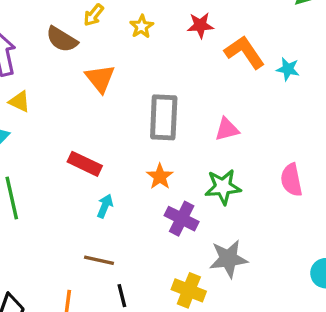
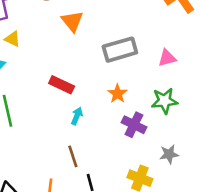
gray rectangle: (164, 117) -> (120, 50), turned 72
gray star: (228, 259) -> (169, 154), size x0.7
brown line: (99, 260) -> (73, 156), turned 60

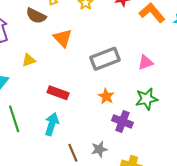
yellow triangle: (13, 39) -> (29, 60), moved, turned -40
cyan arrow: (77, 116) -> (52, 124), moved, size x1.5
gray star: (169, 154) -> (99, 149), moved

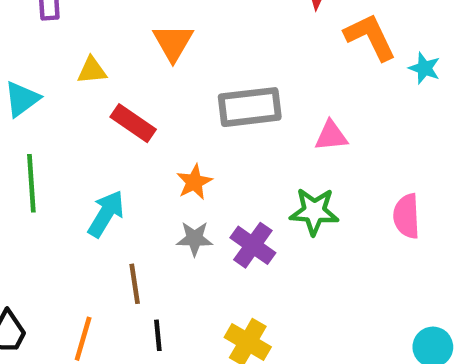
red rectangle: (58, 93) -> (133, 123), moved
orange star: (106, 96) -> (194, 182), moved
gray star: (99, 149) -> (195, 239), moved

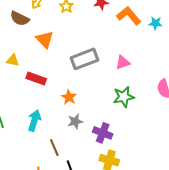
yellow triangle: (92, 70) -> (13, 60), turned 32
purple cross: (253, 245) -> (103, 133), moved

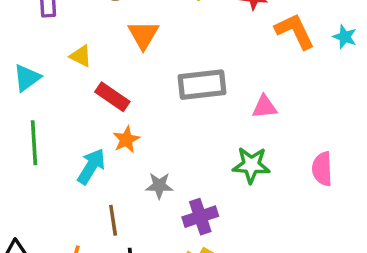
cyan star: (155, 23) -> (345, 37), moved
orange star: (69, 97) -> (126, 140), moved
purple cross: (103, 133) -> (200, 217), turned 36

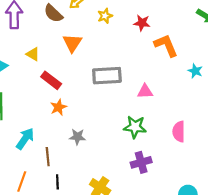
cyan star: (345, 37) -> (195, 71), moved
cyan arrow: (91, 166) -> (25, 139), moved
purple cross: (200, 217) -> (141, 162), moved

